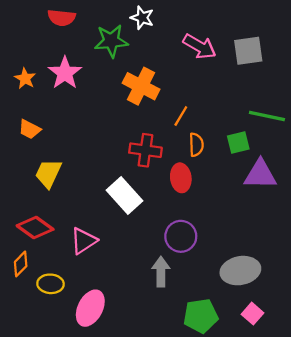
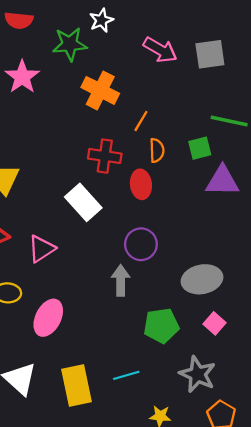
white star: (142, 18) -> (101, 20), turned 30

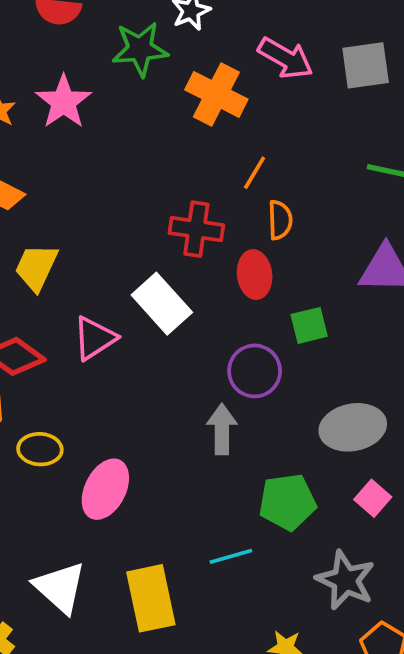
orange cross: (100, 90) -> (216, 94), moved
green square: (200, 148) -> (309, 325), moved
pink triangle: (41, 249) -> (95, 338), moved
cyan line: (126, 375) -> (231, 556), moved

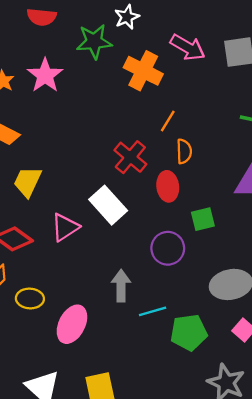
red cross: (196, 229) -> (130, 157), turned 32
gray arrow: (222, 429) -> (121, 286), moved
cyan line: (231, 556) -> (153, 311), moved

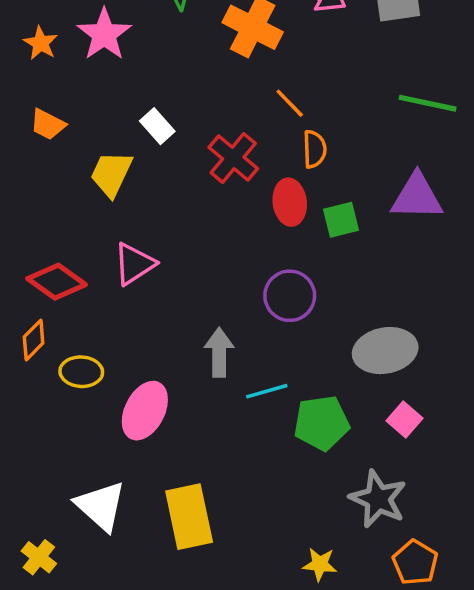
orange line: (168, 121) -> (290, 103), turned -75
yellow trapezoid: (28, 182) -> (111, 174), moved
white rectangle: (108, 205) -> (157, 126), moved, size x0.6
green square: (203, 219) -> (341, 220), moved

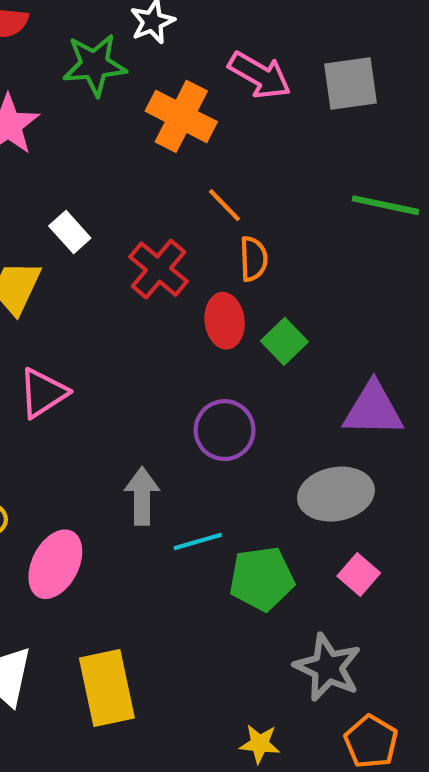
purple triangle: (417, 197) -> (373, 409), moved
green square: (341, 220) -> (284, 341), turned -30

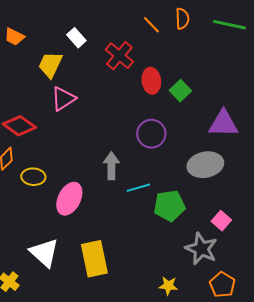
orange semicircle: (253, 259) -> (182, 19), moved
pink triangle: (43, 393) -> (63, 99), moved
pink square: (359, 575) -> (221, 221), moved

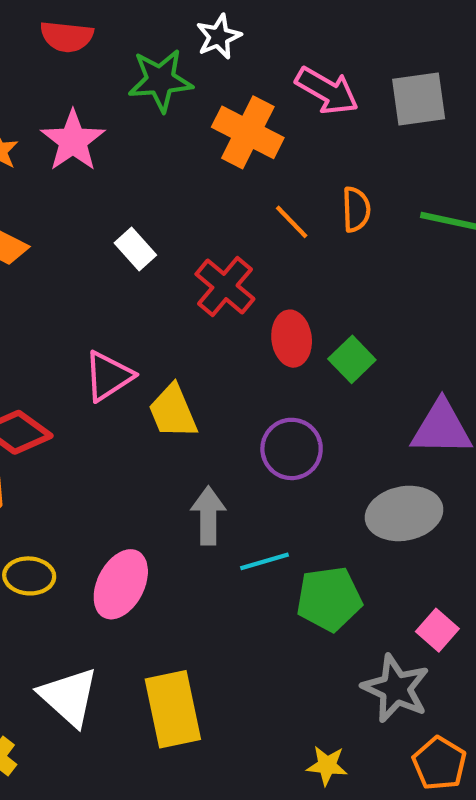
yellow trapezoid: (50, 65) -> (173, 411), moved, turned -48
yellow ellipse: (33, 177) -> (29, 576), moved

